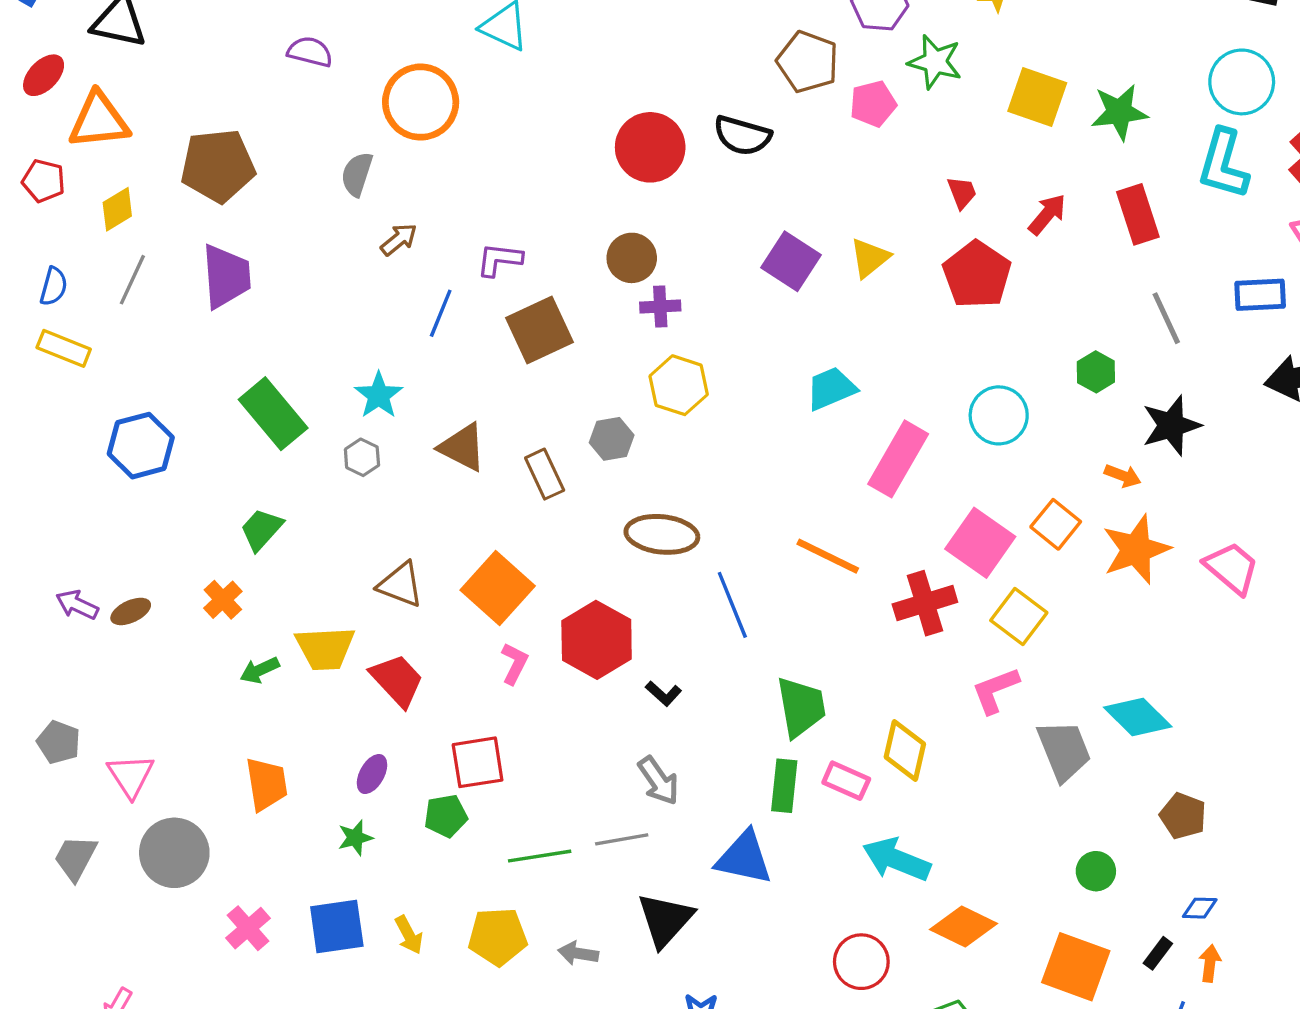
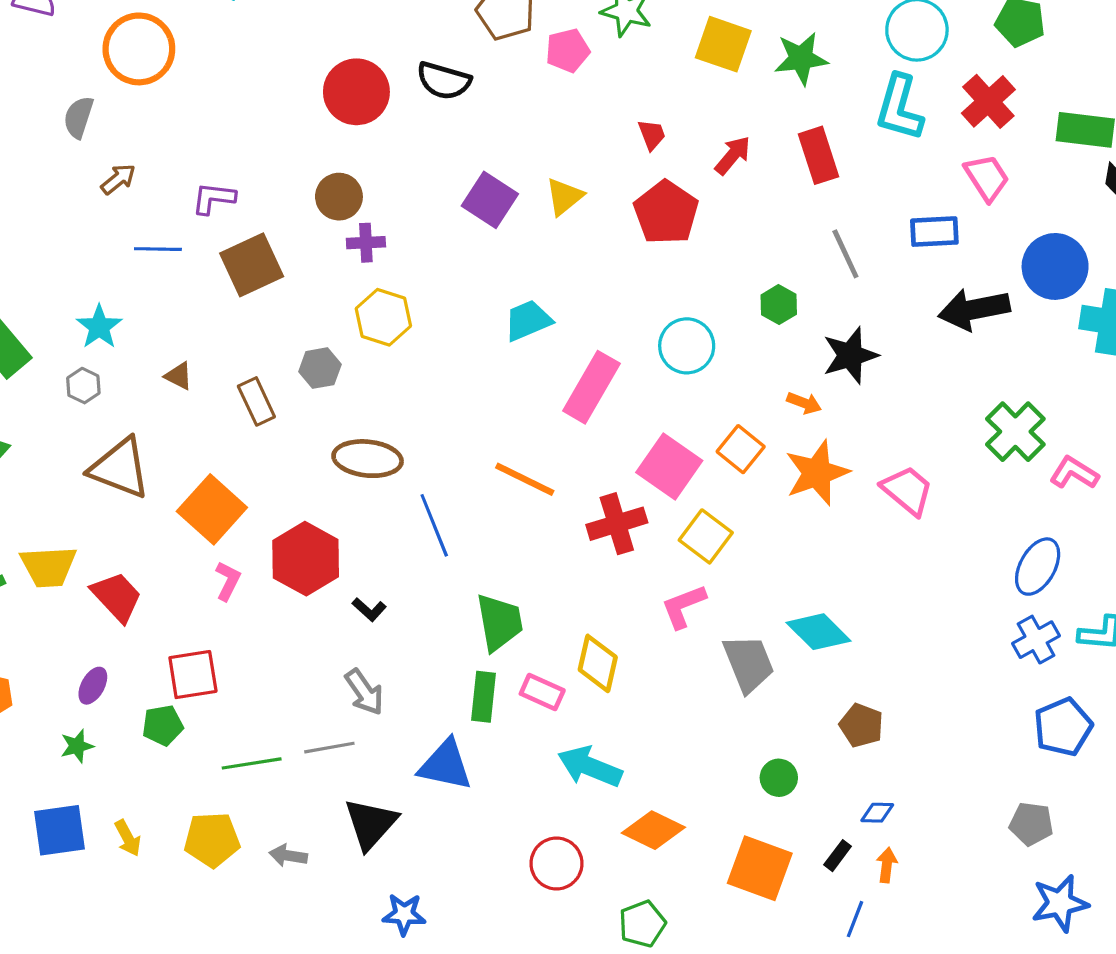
blue line: (441, 313) -> (158, 249), turned 69
brown triangle: (462, 447) -> (179, 376), size x0.6
brown triangle: (400, 585) -> (120, 468), moved, size x1.4

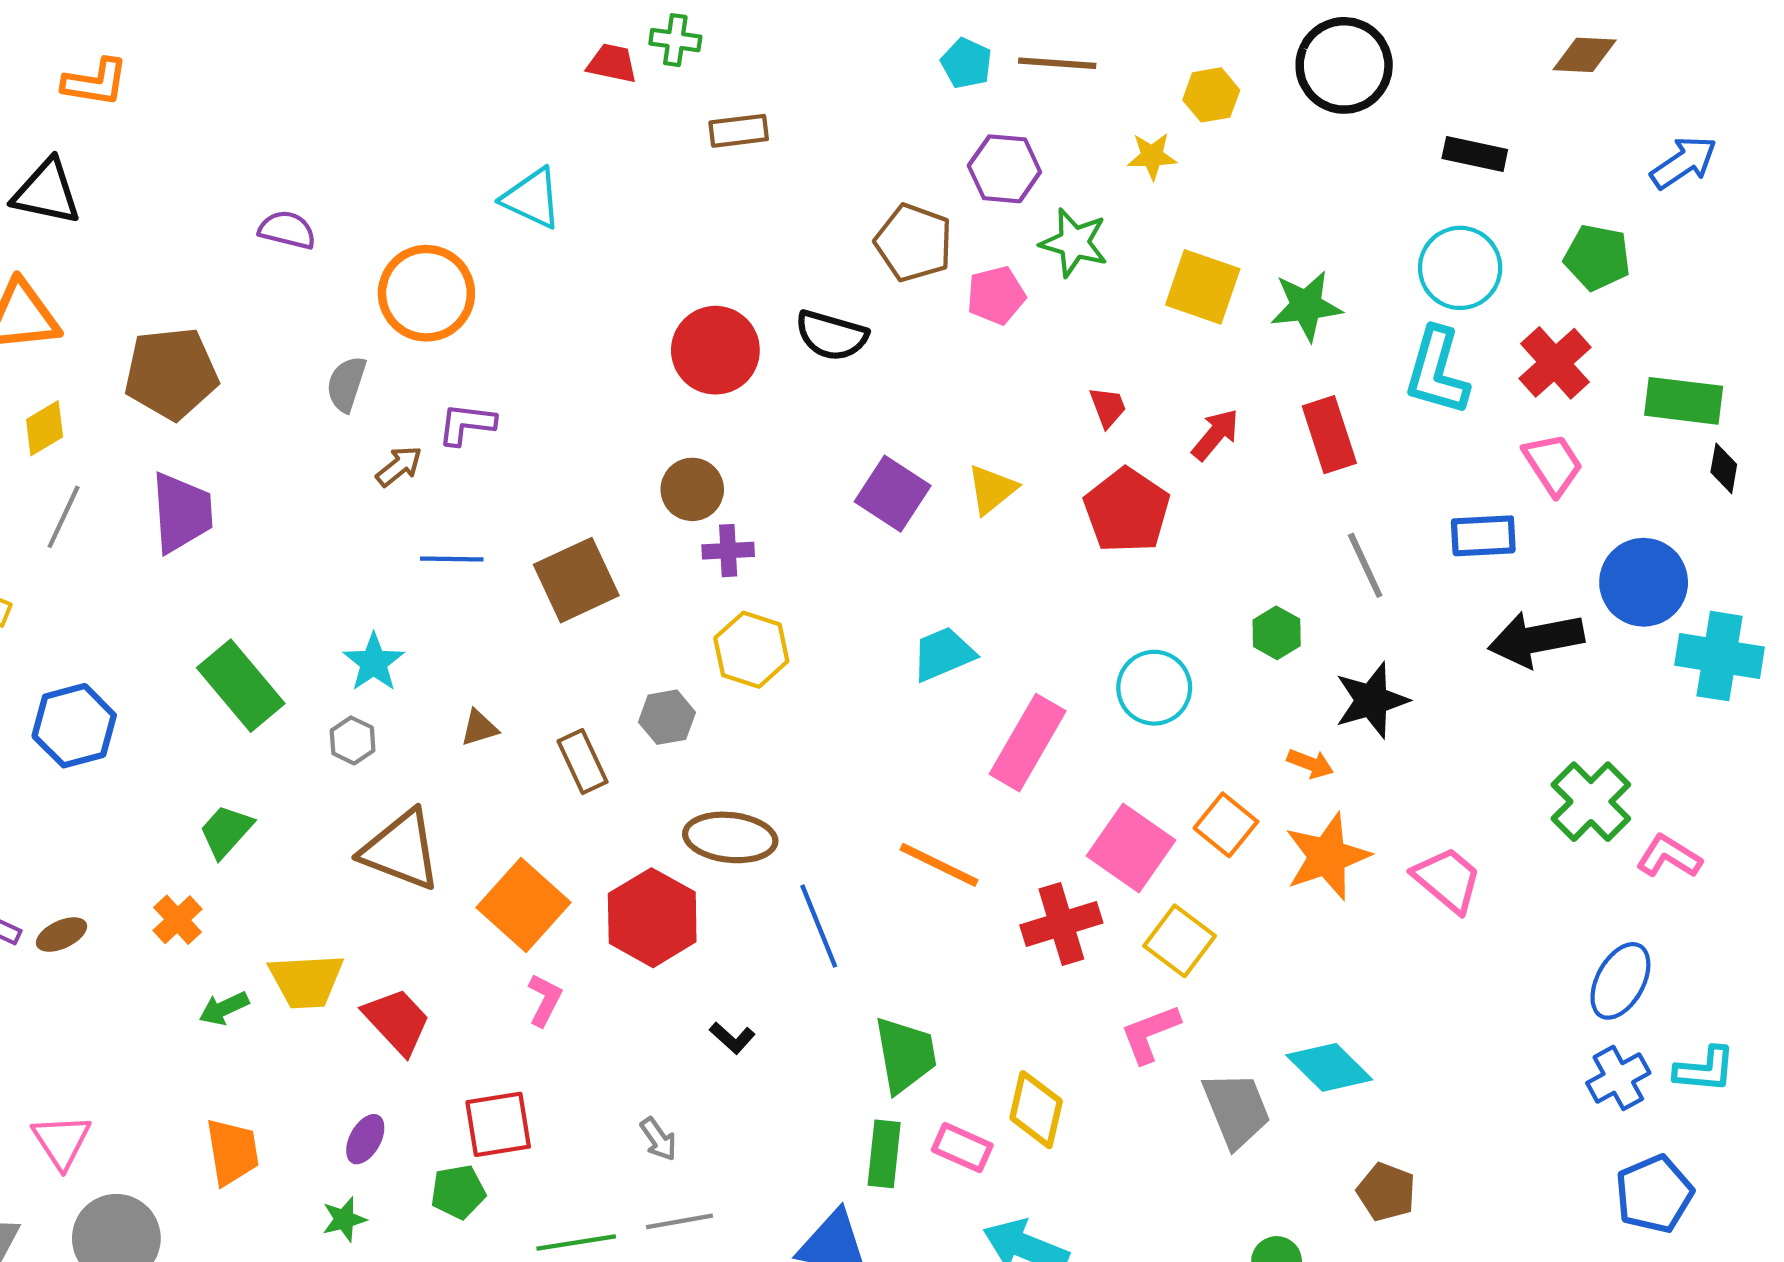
purple L-shape: (214, 198) -> (467, 424), moved
brown triangle: (179, 376) -> (479, 728), turned -44
red hexagon: (306, 559) -> (652, 918), moved
gray arrow: (364, 692) -> (658, 1139), moved, size x0.7

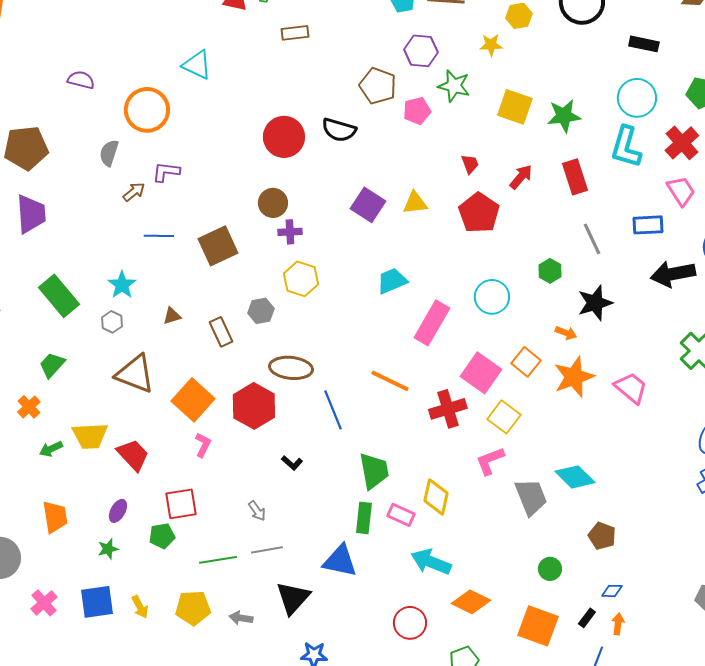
yellow triangle: (992, 489) -> (415, 203), turned 32

